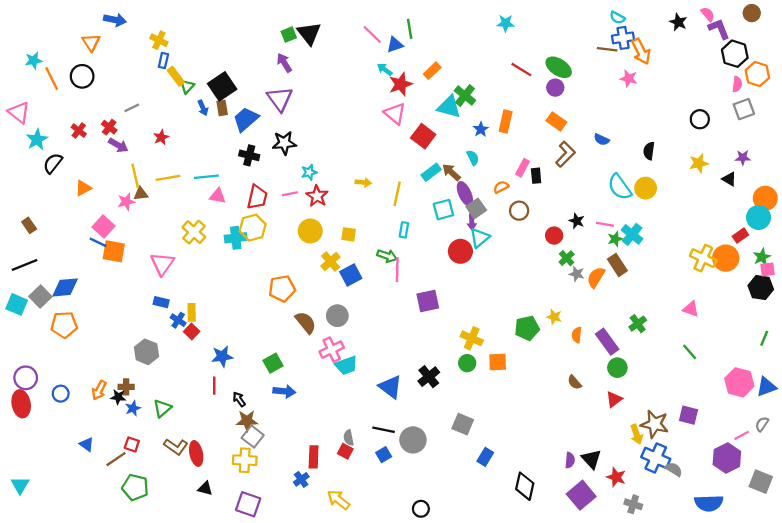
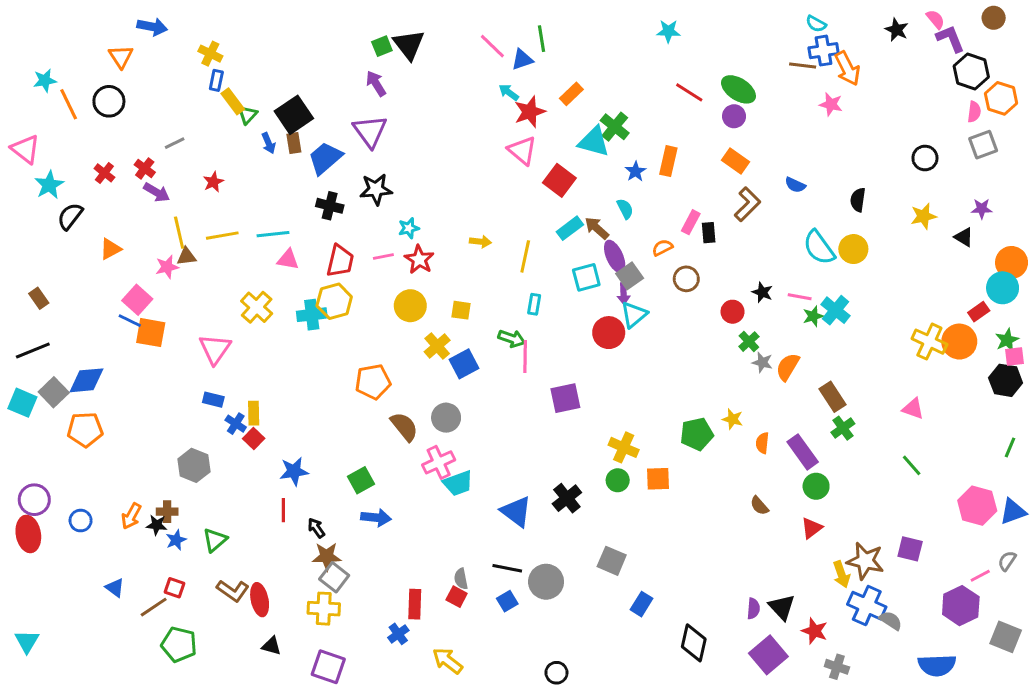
brown rectangle: (617, 265) -> (832, 397), moved

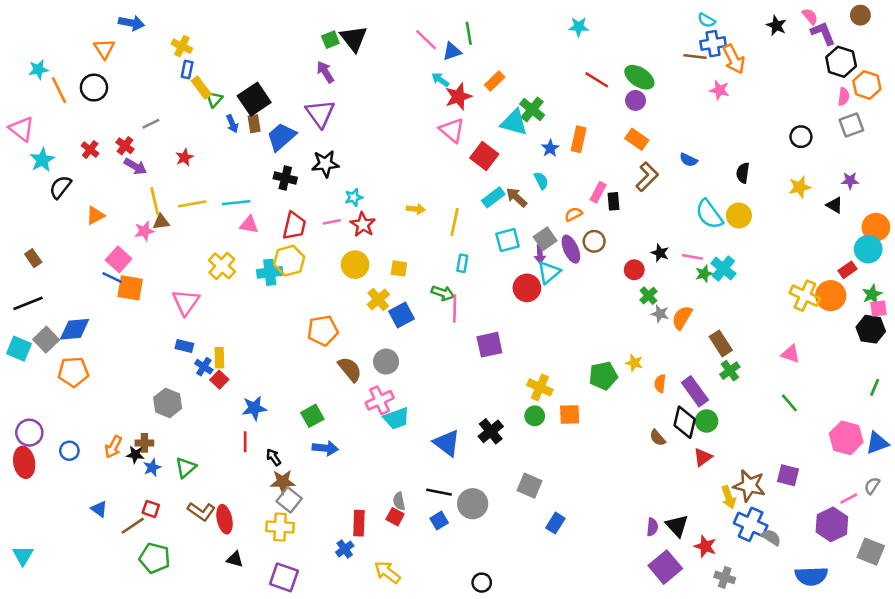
purple ellipse: (615, 256) -> (571, 249), moved
black diamond: (694, 643) -> (685, 422), moved

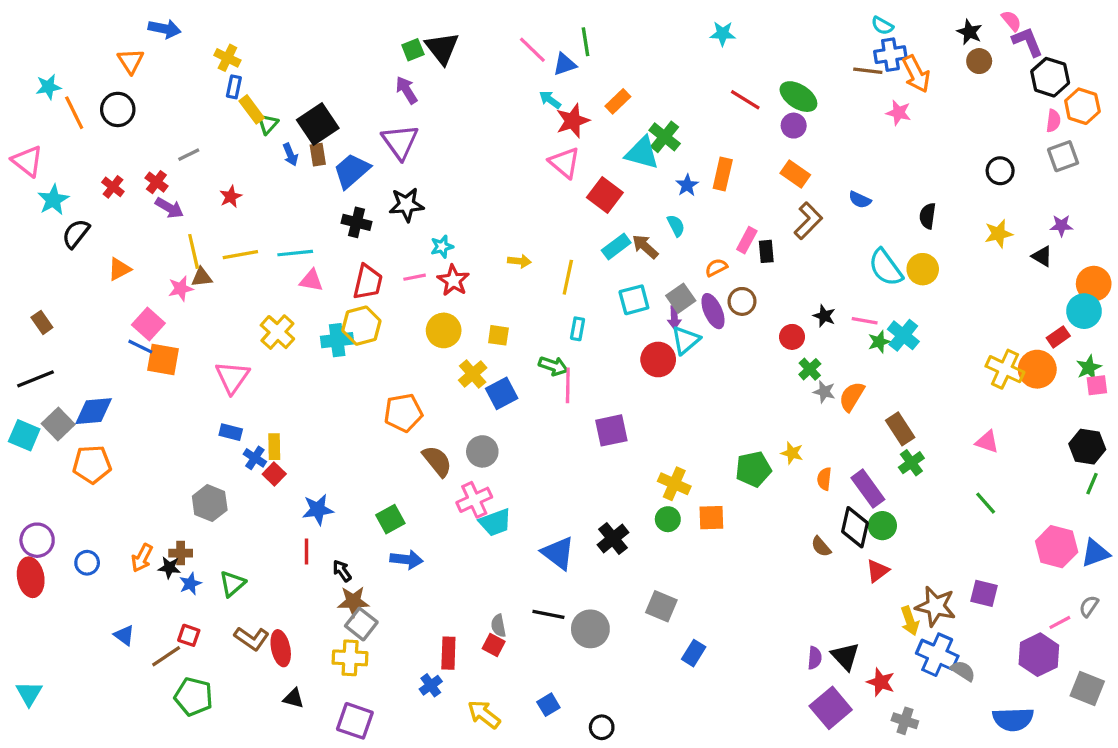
brown circle: (860, 15) -> (979, 61), moved
black hexagon: (871, 329) -> (1087, 447), moved
blue square: (439, 521) -> (548, 705), moved

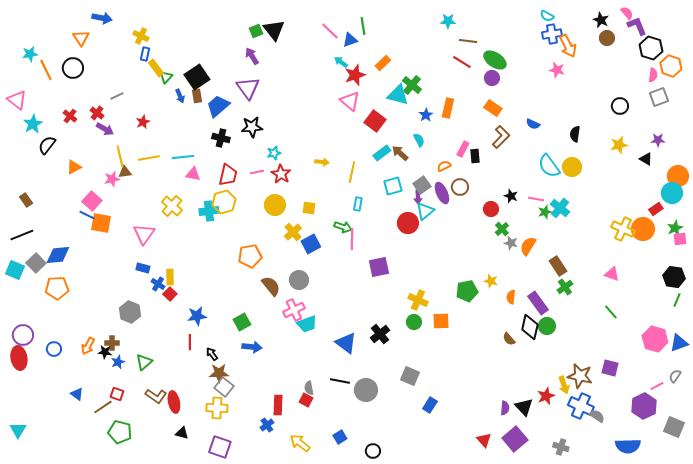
brown line: (868, 71) -> (468, 41), moved
red triangle: (878, 571) -> (484, 440), moved, turned -35
red star: (881, 682) -> (546, 396), moved, turned 30

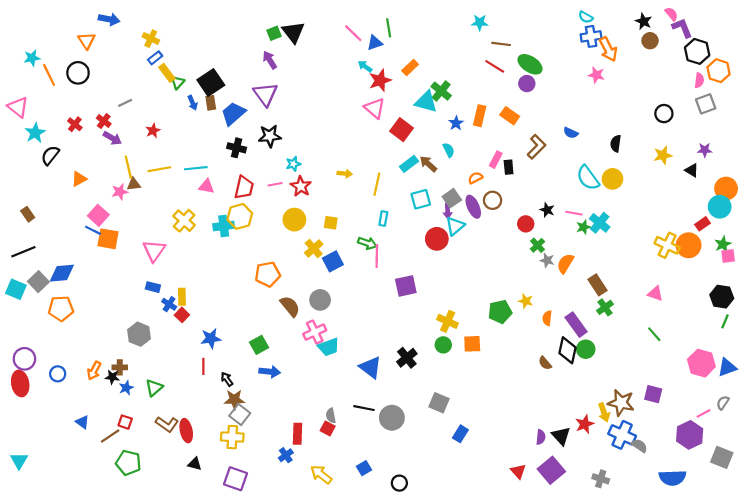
blue rectangle: (145, 54) -> (155, 58), turned 40
orange rectangle: (493, 108) -> (510, 116), moved

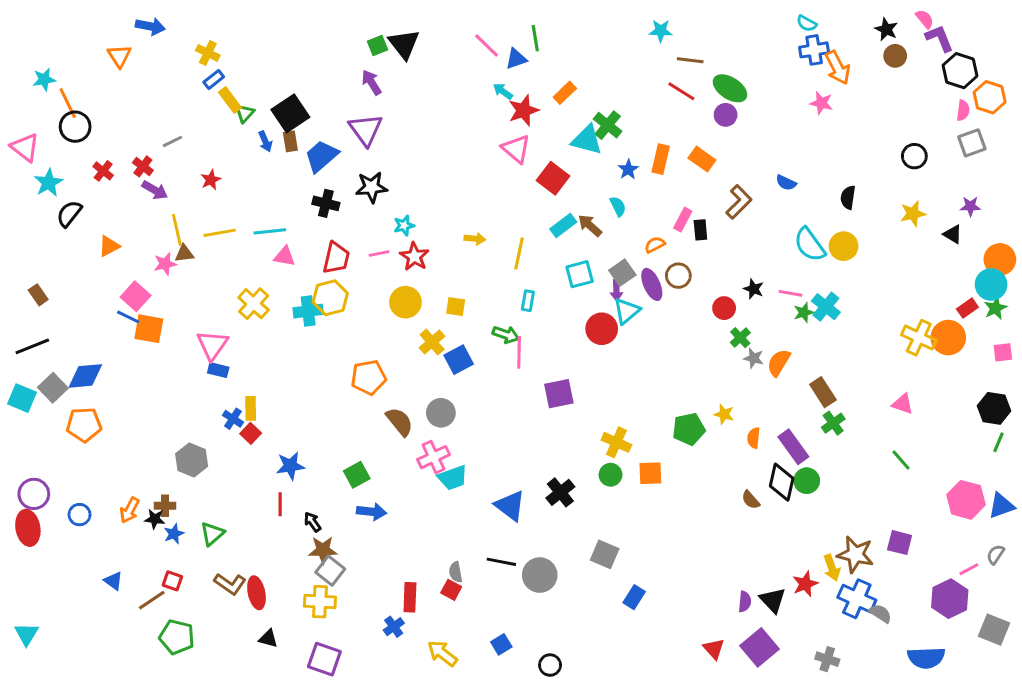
black circle: (78, 73) -> (75, 127), moved
green star: (723, 244) -> (995, 308), moved
blue rectangle: (153, 287) -> (218, 370), moved

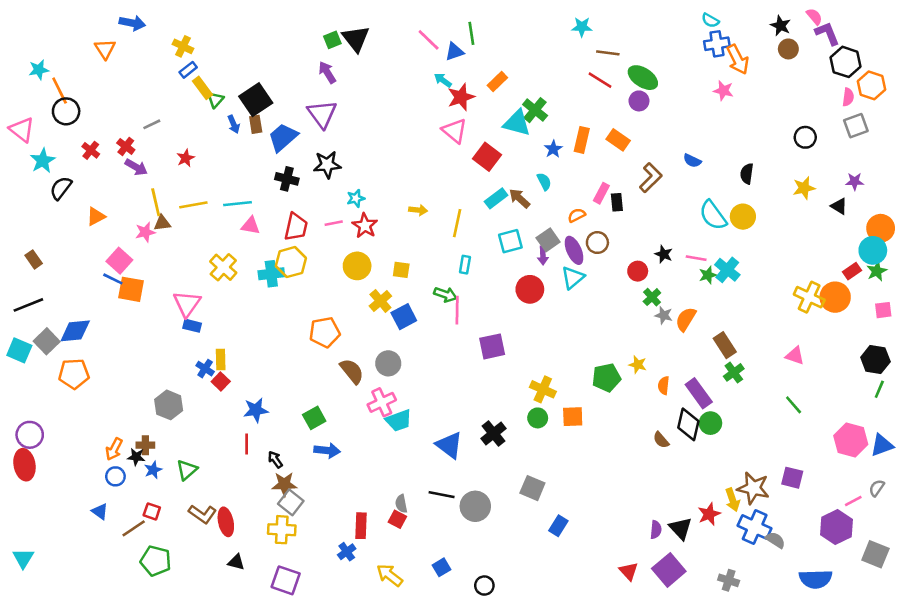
cyan triangle: (627, 311) -> (573, 278), moved
blue circle: (80, 515) -> (115, 476), moved

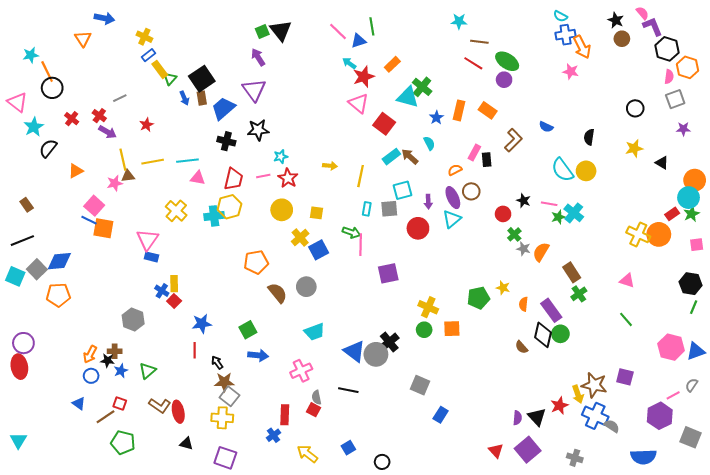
purple star: (855, 181) -> (683, 129), moved
gray square: (548, 240) -> (389, 209), moved, turned 30
pink cross: (382, 402) -> (301, 371), moved
gray circle: (475, 506) -> (376, 354), moved

